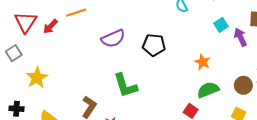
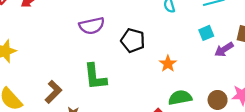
purple arrow: (240, 37) -> (224, 49), turned -108
orange star: (202, 62) -> (168, 64), moved

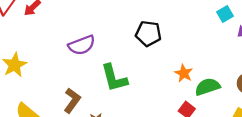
purple semicircle: (92, 26) -> (82, 45), moved
orange star: (168, 64) -> (184, 73), moved

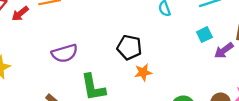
orange star: (184, 73) -> (143, 72), moved, turned 30

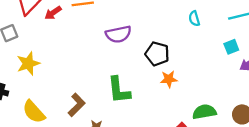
purple semicircle: (65, 53) -> (118, 34), moved

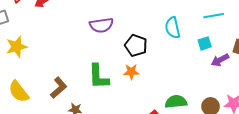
cyan semicircle: (194, 19) -> (173, 28), moved, size x1.5
orange star: (169, 79) -> (131, 72), moved

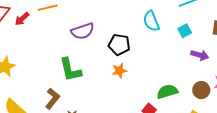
purple arrow: (220, 60) -> (200, 55), moved, turned -126
green L-shape: (98, 77) -> (70, 70), moved

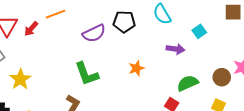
cyan square: (185, 31) -> (199, 31), moved
black pentagon: (119, 45) -> (124, 22), moved
purple arrow: (200, 55) -> (175, 49), moved

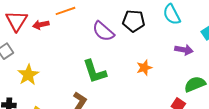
red arrow: (31, 29) -> (41, 25), turned 35
purple semicircle: (94, 33) -> (103, 31), turned 65

